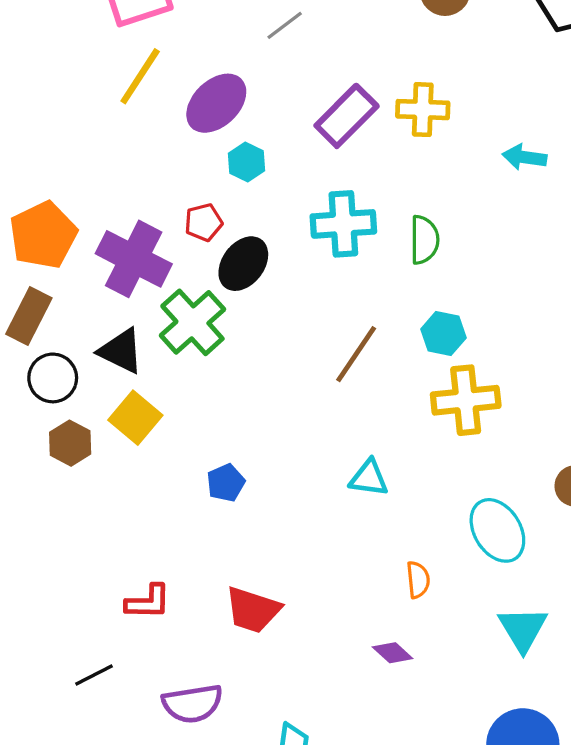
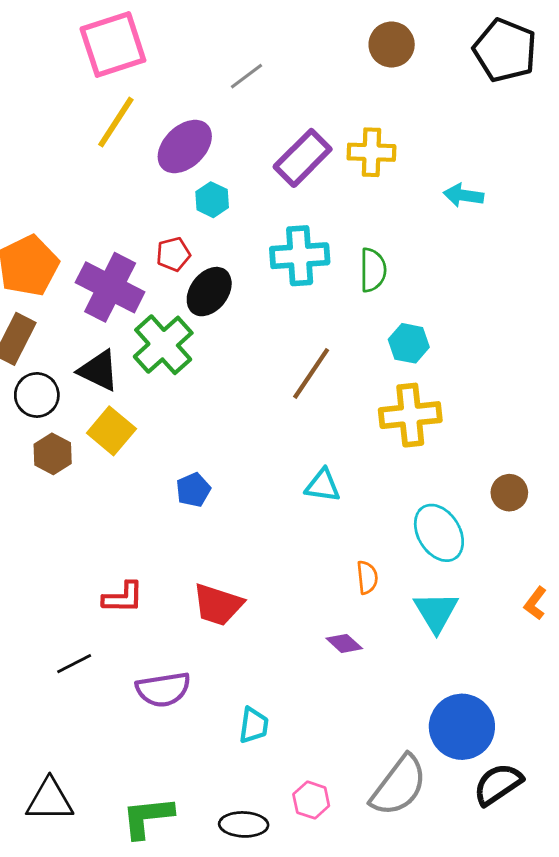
cyan hexagon: (443, 333) -> (409, 343), moved
cyan triangle: (523, 629) -> (436, 612), moved

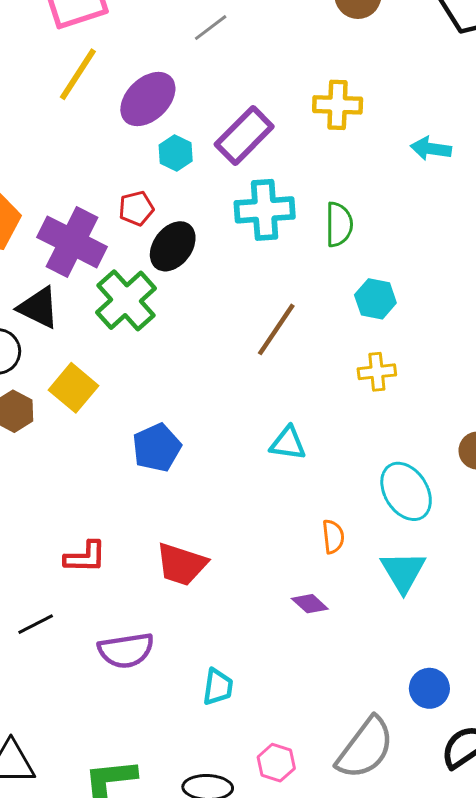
purple rectangle: (303, 158) -> (244, 135), moved
black triangle: (99, 371) -> (38, 308), moved
yellow cross: (410, 415) -> (377, 372), size x0.6
blue pentagon: (193, 490) -> (157, 448), size x1.4
blue circle: (462, 727) -> (429, 688), size x0.6

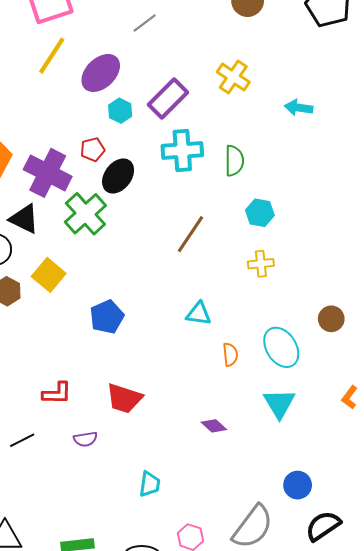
yellow cross: (338, 105) -> (233, 77), turned 32
orange semicircle: (333, 537) -> (230, 354), moved
purple semicircle: (126, 650) -> (85, 439), moved, size x0.6

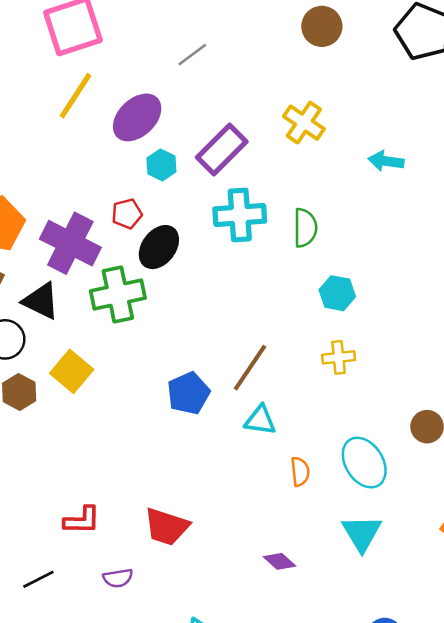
green cross: (85, 214) -> (118, 295), turned 30
brown line: (190, 234) -> (250, 368), moved
blue pentagon: (107, 317) -> (188, 393), moved

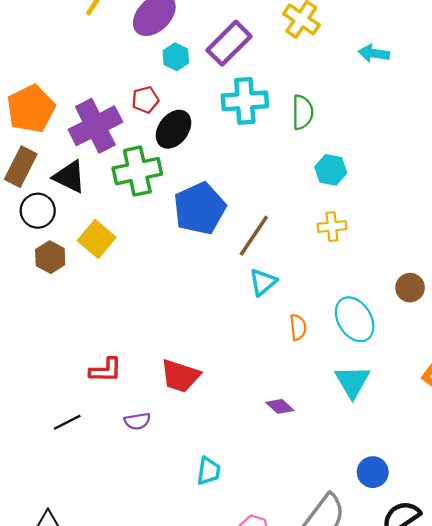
purple cross: (70, 243) -> (95, 126), turned 36
blue pentagon: (188, 393) -> (200, 208), moved, size x1.4
cyan triangle: (260, 420) -> (263, 282), turned -48

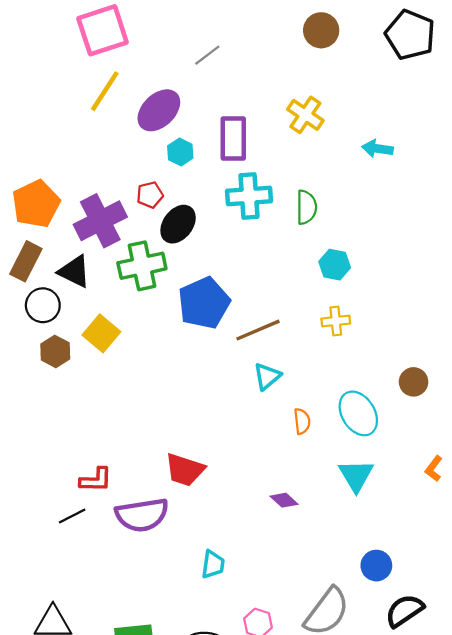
purple rectangle: (229, 43) -> (233, 138), turned -45
brown line: (254, 236) -> (258, 330), turned 33
red L-shape: (106, 370) -> (96, 480), moved
purple semicircle: (137, 421) -> (142, 515), size x2.0

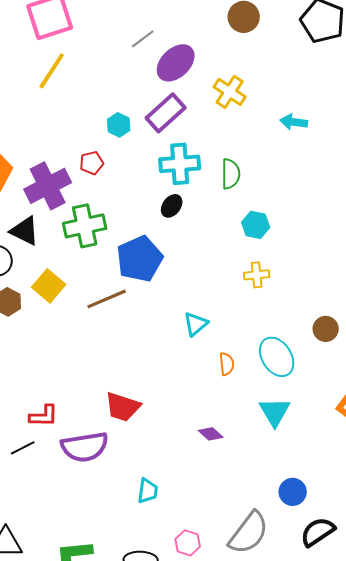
purple ellipse: (159, 110) -> (176, 63), moved
purple rectangle: (233, 138) -> (166, 113), turned 48
black ellipse: (178, 224) -> (172, 206), moved, size x0.7
brown line: (258, 330) -> (107, 299), moved

